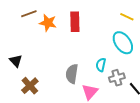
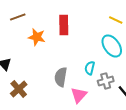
orange star: (48, 23) -> (37, 37), moved

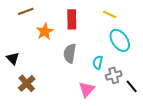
yellow line: (116, 20) -> (110, 14), moved
orange star: (37, 37) -> (45, 31), turned 30
gray semicircle: (61, 77) -> (70, 53), moved

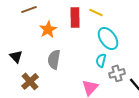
yellow line: (110, 14) -> (96, 12), moved
cyan ellipse: (120, 40) -> (108, 38), moved
gray semicircle: (70, 53) -> (54, 59), moved

